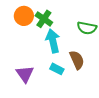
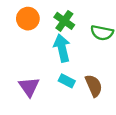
green cross: (44, 19) -> (64, 21), moved
brown semicircle: (77, 60) -> (94, 86), moved

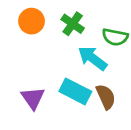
cyan arrow: (62, 48) -> (93, 58), moved, turned -40
cyan rectangle: (67, 81) -> (75, 91), size x1.6

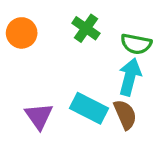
orange circle: (32, 21) -> (22, 33), moved
cyan arrow: (93, 58) -> (130, 77), moved, turned 68

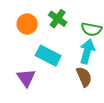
orange circle: (22, 33) -> (27, 24), moved
cyan rectangle: (89, 108) -> (48, 56), moved

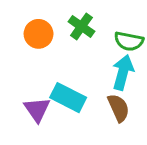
cyan rectangle: (48, 56) -> (68, 98), moved

